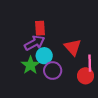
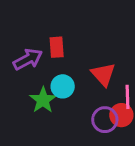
purple arrow: (35, 43) -> (28, 59), moved
purple circle: (53, 71) -> (105, 120), moved

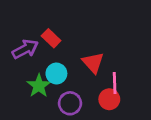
red rectangle: (57, 47) -> (51, 38), turned -42
purple circle: (105, 120) -> (70, 103), moved

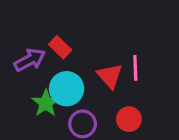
cyan circle: (56, 74) -> (67, 89), size x1.4
pink line: (115, 83) -> (135, 68), moved

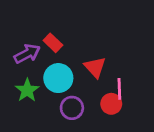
pink line: (135, 68) -> (119, 89), moved
green star: (46, 103) -> (27, 90), moved

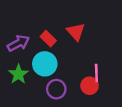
red rectangle: (53, 43) -> (48, 39), moved
red triangle: (95, 67) -> (76, 32), moved

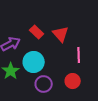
red rectangle: (48, 39) -> (37, 32), moved
pink line: (96, 73) -> (79, 55), moved

